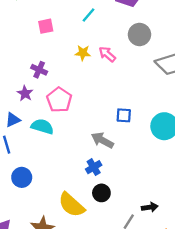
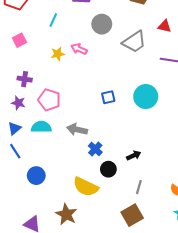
gray arrow: (102, 140) -> (77, 130), moved
black arrow: (150, 207) -> (134, 155), moved

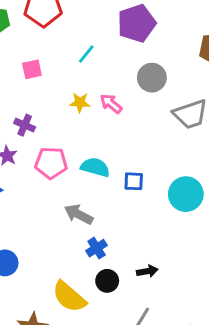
pink pentagon: (49, 100) -> (51, 163), turned -30
cyan semicircle: (41, 127) -> (95, 167), moved

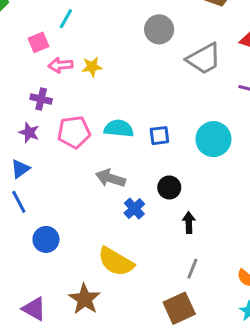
cyan line: (86, 54) -> (66, 19), moved
pink arrow: (111, 104) -> (60, 65), moved, turned -35
black arrow: (147, 271) -> (189, 222), turned -72
black circle: (107, 281) -> (169, 187), moved

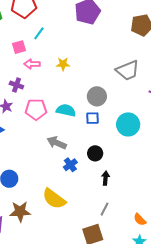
gray circle: (159, 29) -> (97, 96), moved
yellow star: (92, 67) -> (63, 64), moved
brown star: (85, 299) -> (20, 212), moved, turned 30

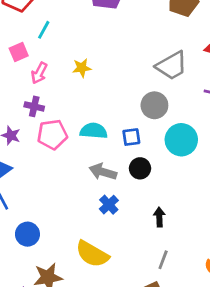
pink arrow: (32, 64) -> (39, 73), turned -56
purple cross: (16, 85) -> (34, 106), moved
gray circle: (97, 96) -> (154, 105), moved
gray arrow: (57, 143) -> (103, 172), moved
black circle: (95, 153) -> (140, 168), moved

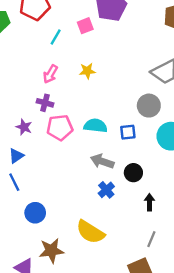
pink square: (19, 52) -> (85, 26), moved
black circle: (140, 168) -> (133, 173), moved

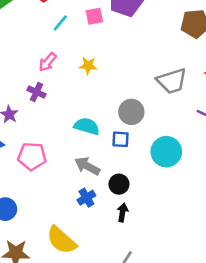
gray circle: (149, 106) -> (131, 112), moved
pink pentagon: (60, 128) -> (32, 156), moved
black arrow: (149, 202) -> (123, 212), moved

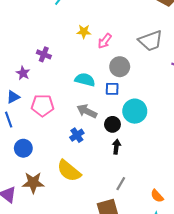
pink arrow: (48, 62) -> (105, 41), moved
cyan circle: (166, 152) -> (135, 111), moved
blue cross: (86, 198) -> (77, 135), moved

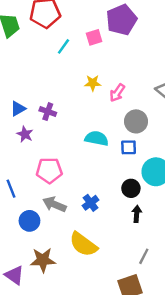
blue triangle: (13, 97) -> (18, 109), moved
gray arrow: (87, 111) -> (54, 204), moved

